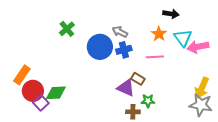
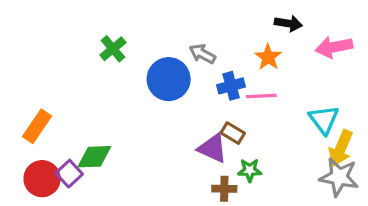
cyan triangle: (183, 38) -> (324, 120), moved
pink arrow: (198, 47) -> (334, 47), moved
blue cross: (124, 50) -> (231, 86), moved
red circle: (33, 91) -> (42, 179), moved

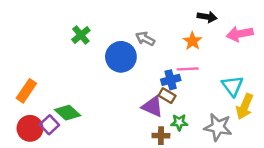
blue cross: (231, 86) -> (171, 80), moved
green diamond: (94, 157) -> (68, 113), turned 45
gray star: (339, 177) -> (218, 127), moved

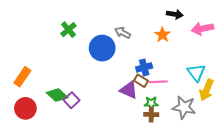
pink line: (188, 69) -> (158, 82), moved
purple square: (49, 125) -> (71, 100), moved
brown cross: (161, 136) -> (151, 114), moved

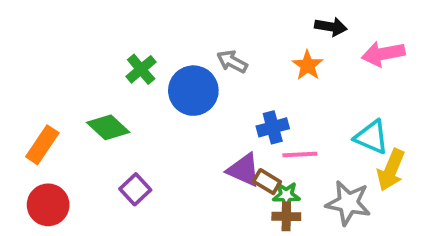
green cross: (68, 30) -> (141, 69), moved
cyan triangle: (196, 73) -> (371, 137), turned -30
brown rectangle: (141, 81) -> (267, 182), moved
green diamond: (57, 95) -> (108, 127), moved

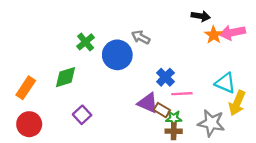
orange star: (308, 65) -> (214, 35), moved
green diamond: (108, 127) -> (66, 77), turned -60
blue cross: (273, 127) -> (165, 77), turned -30

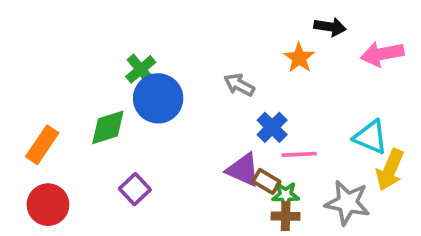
orange star: (214, 35) -> (299, 58), moved
gray arrow: (141, 37) -> (239, 85), moved
blue circle: (117, 55) -> (158, 98), moved

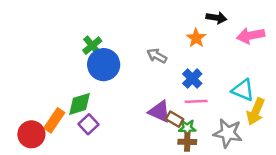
green diamond: (108, 127) -> (80, 104), moved
blue cross: (272, 127) -> (192, 79), moved
orange rectangle: (42, 145) -> (54, 120), moved

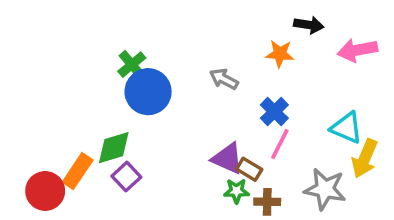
orange star: (196, 38) -> (280, 54), turned -30
pink line: (196, 101) -> (280, 144), turned -60
green star: (187, 128) -> (236, 191), moved

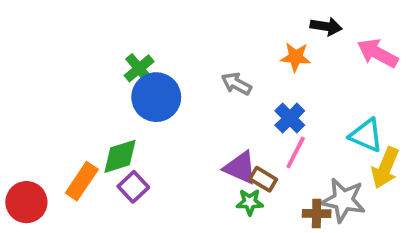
pink arrow: (357, 50) -> (378, 53), turned 39
red circle: (45, 191) -> (26, 202), moved
brown cross: (267, 202) -> (317, 214), moved

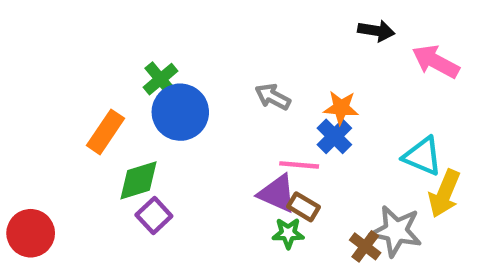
orange star: (296, 57) -> (341, 108), moved
pink line: (296, 152) -> (299, 165), moved, turned 68
orange rectangle: (82, 181) -> (105, 132), moved
brown cross: (317, 214) -> (365, 246), turned 36

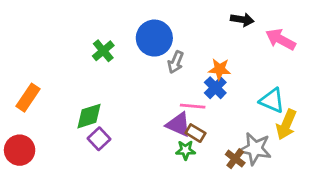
gray arrow: (273, 97) -> (176, 62), turned -95
blue circle: (180, 112) -> (154, 38), moved
orange rectangle: (105, 132) -> (28, 98), moved

